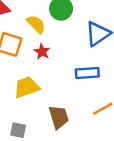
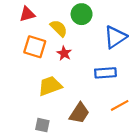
brown trapezoid: (59, 117) -> (79, 113), turned 50

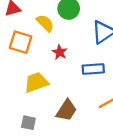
red star: (64, 53) -> (60, 52), moved

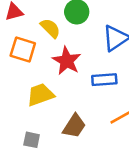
red star: (60, 52) -> (67, 61), size x1.6

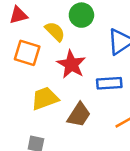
brown trapezoid: (74, 126) -> (79, 115), moved

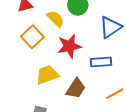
orange square: (27, 53) -> (32, 37), turned 30
red star: (71, 64) -> (69, 46), turned 30

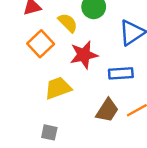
brown trapezoid: (76, 88) -> (107, 110), moved

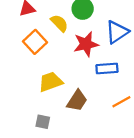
red star: (84, 55) -> (86, 44), moved
brown trapezoid: (107, 110) -> (77, 101), moved

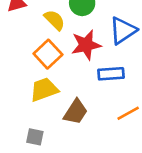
orange square: (35, 42) -> (48, 54), moved

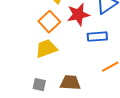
brown trapezoid: (76, 112) -> (70, 83), moved, turned -120

